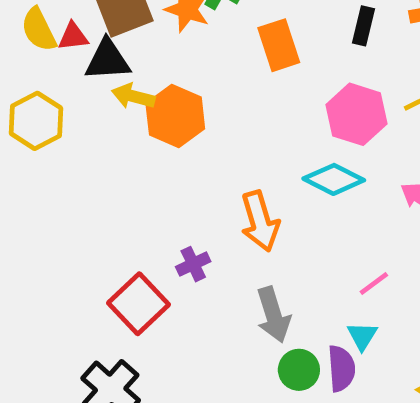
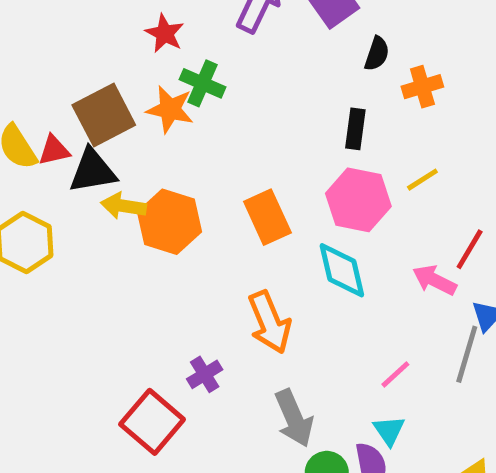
black rectangle: (364, 26) -> (355, 129), moved
orange rectangle: (279, 45) -> (267, 217), moved
cyan diamond: (334, 179) -> (342, 270), turned 56

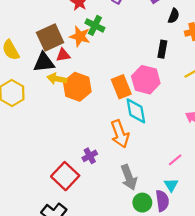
red triangle: (54, 150) -> (63, 55), moved
pink hexagon: (358, 200) -> (146, 80), moved
cyan diamond: (342, 270) -> (136, 111), moved

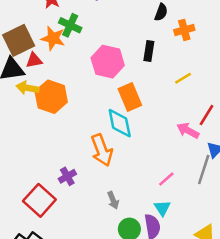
pink hexagon: (146, 80) -> (108, 62), moved
orange rectangle: (121, 87) -> (130, 97), moved
gray arrow: (129, 177) -> (113, 200), size x0.6

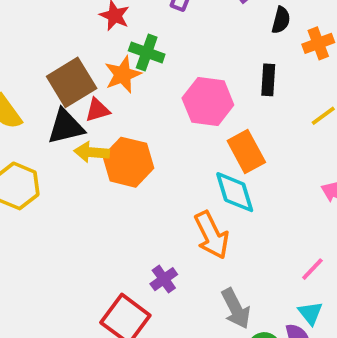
orange star: (53, 38) -> (123, 74), turned -30
gray arrow: (113, 200) -> (236, 309), size x1.5

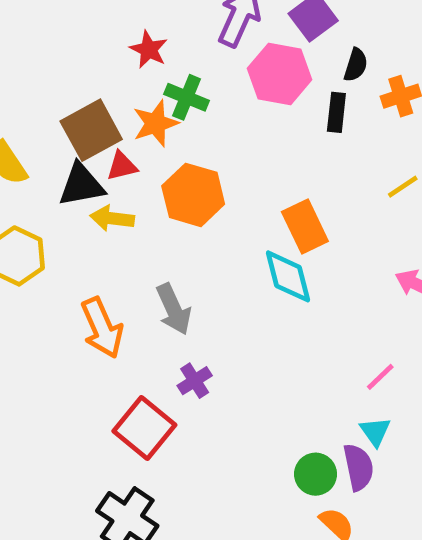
black rectangle: (268, 80) -> (336, 112), moved
pink hexagon: (208, 101) -> (280, 74), moved
orange hexagon: (128, 162) -> (193, 195), moved
orange arrow: (212, 235) -> (102, 328), moved
gray arrow: (236, 309) -> (174, 309), moved

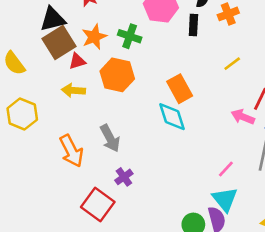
green cross: (187, 97) -> (130, 36), moved
black triangle: (81, 185) -> (53, 19), moved
cyan triangle: (375, 432) -> (225, 199), size x1.5

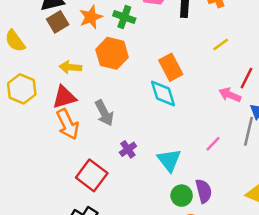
brown square: (59, 43) -> (58, 22), size x0.7
red triangle: (77, 61) -> (64, 97), moved, size x1.5
purple cross: (124, 177) -> (128, 149), moved
cyan triangle: (225, 199) -> (169, 160), moved

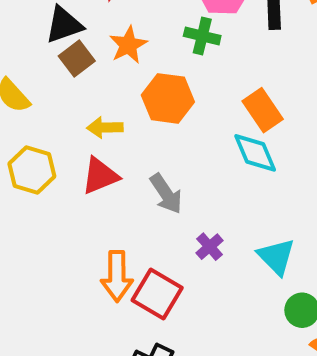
green cross: (124, 17) -> (202, 36), moved
orange arrow: (68, 124) -> (117, 276), moved, turned 32

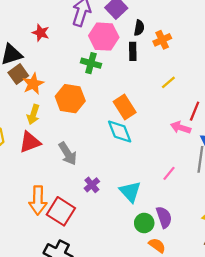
orange star: (128, 45) -> (33, 84), moved
yellow arrow: (105, 128) -> (33, 114), turned -72

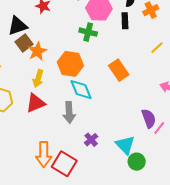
cyan diamond: (120, 131) -> (81, 90), moved
gray arrow: (68, 154) -> (69, 112), turned 30
purple semicircle: (164, 217) -> (149, 118), moved
green circle: (144, 223) -> (137, 162), moved

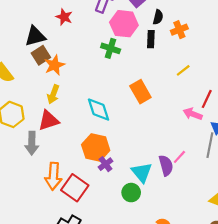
orange hexagon: (70, 64) -> (96, 148), moved
gray arrow: (69, 112) -> (32, 143), moved
purple semicircle: (149, 118) -> (166, 165), moved
green circle: (137, 162) -> (131, 193), moved

